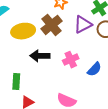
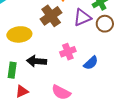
yellow ellipse: (23, 31) -> (19, 34), moved
black arrow: (40, 56) -> (37, 61), moved

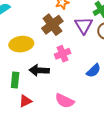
purple triangle: (82, 17) -> (84, 25), turned -36
pink cross: (68, 52) -> (63, 54), moved

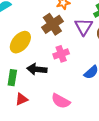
yellow ellipse: (21, 44) -> (20, 42), turned -45

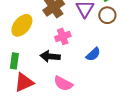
black arrow: (37, 69) -> (50, 56), moved
red triangle: (22, 99) -> (24, 82), size x1.5

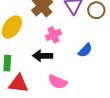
red triangle: (24, 82) -> (18, 84), turned 35

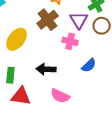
pink cross: (54, 35) -> (70, 41), moved, turned 35

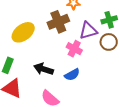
purple triangle: (79, 20) -> (88, 31), turned 30
blue semicircle: (89, 65) -> (72, 75), moved

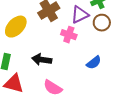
blue semicircle: (72, 75) -> (94, 63), moved

